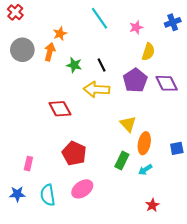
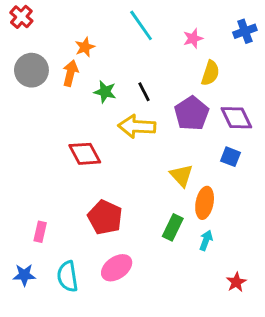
blue square: (177, 148) -> (231, 157), moved, turned 32
cyan arrow: (145, 170) -> (206, 240), turned 144
red star: (152, 205) -> (236, 282), moved

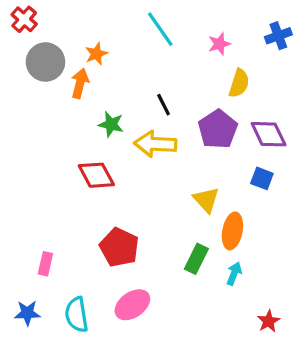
gray circle: (31, 70) -> (45, 62), moved
green star: (105, 92) -> (111, 124), moved

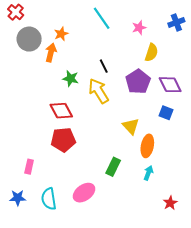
yellow arrow: (155, 144) -> (99, 91), turned 55
red pentagon: (119, 247) -> (63, 140), moved, turned -30
green rectangle: (196, 259) -> (113, 167), moved

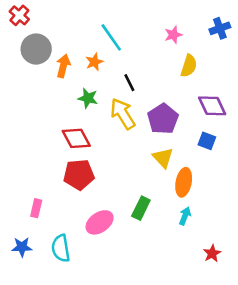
cyan line: (102, 18) -> (111, 37), moved
orange star: (61, 34) -> (94, 62), moved
purple pentagon: (138, 82) -> (163, 119), moved
pink ellipse: (84, 193) -> (100, 222), moved

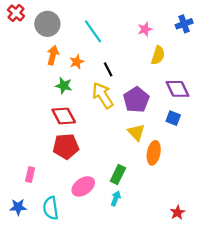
gray circle: (36, 49) -> (47, 24), moved
orange star: (94, 62) -> (77, 62), moved
green star: (88, 98) -> (64, 86), moved
cyan arrow: (185, 216) -> (116, 198), moved

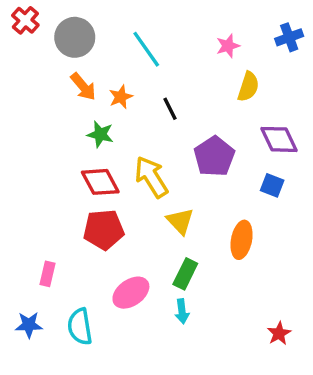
orange arrow: (53, 55) -> (83, 87), turned 126
yellow arrow: (103, 95) -> (151, 177), moved
yellow triangle: (136, 132) -> (180, 221), moved
cyan arrow: (116, 198) -> (182, 311), turned 152

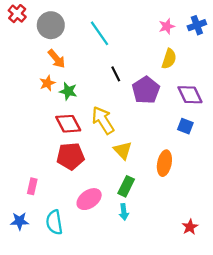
pink star: (228, 46) -> (167, 26), moved
orange star: (121, 97) -> (47, 83), moved
purple pentagon: (214, 156) -> (146, 90), moved

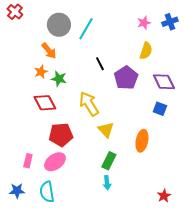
gray circle: (51, 25) -> (59, 25), moved
cyan line: (99, 33) -> (86, 29), turned 65
red diamond: (68, 124) -> (45, 103), moved
pink ellipse: (89, 199) -> (55, 162), moved

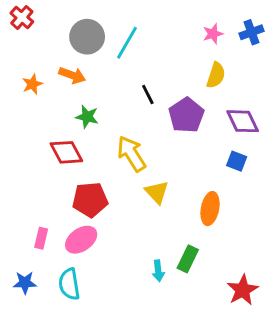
orange arrow: (49, 51) -> (72, 75), turned -30
orange star: (41, 72) -> (32, 84), moved
green rectangle: (109, 161) -> (188, 259), moved
red star: (164, 196) -> (243, 290), size x1.5

